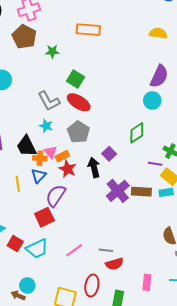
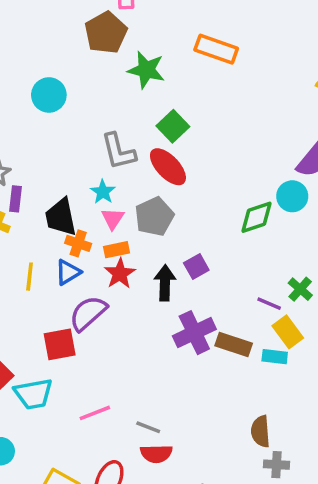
green star: (52, 52) -> (146, 70), size x1.5
green diamond: (137, 133) -> (256, 217), moved
pink triangle: (51, 152) -> (113, 219), moved

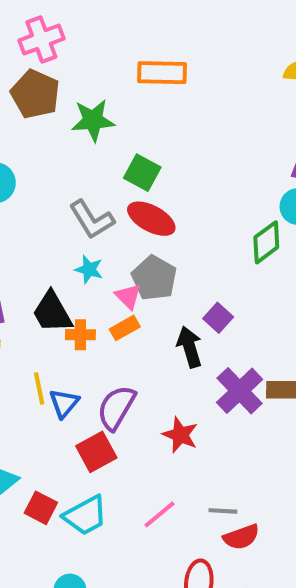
pink triangle: (113, 219) -> (128, 296), moved
blue triangle: (68, 272) -> (64, 403), moved
red star: (120, 274) -> (180, 435), moved

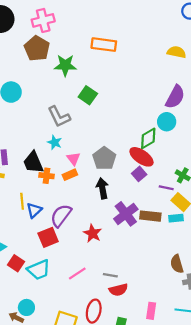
red ellipse: (151, 219) -> (142, 157), moved
gray pentagon: (154, 278) -> (104, 158), moved
purple square: (218, 318) -> (139, 174), moved

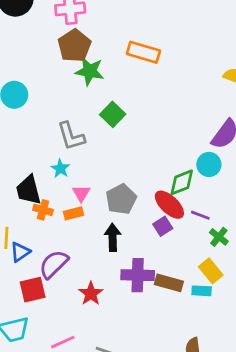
brown pentagon: (37, 48) -> (74, 46), moved
purple line: (166, 188) -> (200, 215), moved
purple cross: (126, 214) -> (138, 275), turned 30

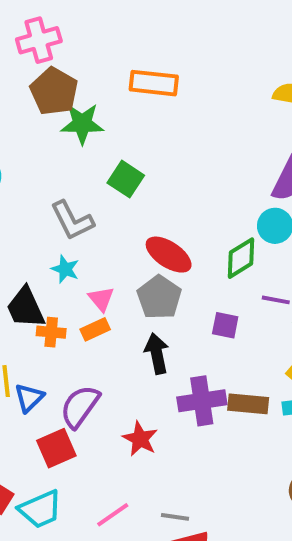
red ellipse: (169, 205) -> (169, 255), moved
purple square: (163, 226) -> (225, 325), turned -36

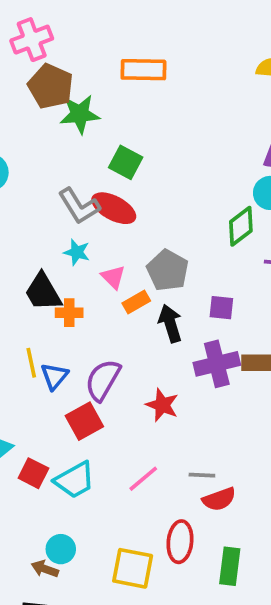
red ellipse: (169, 255) -> (114, 208), moved
purple square: (225, 325) -> (221, 308), moved
orange rectangle: (95, 329) -> (136, 302), moved

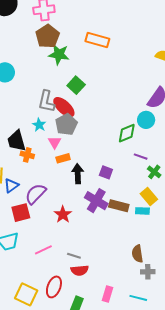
gray L-shape: (79, 206) -> (46, 101), turned 30
gray pentagon: (168, 270) -> (66, 124), moved
purple cross: (217, 364) -> (96, 201), turned 30

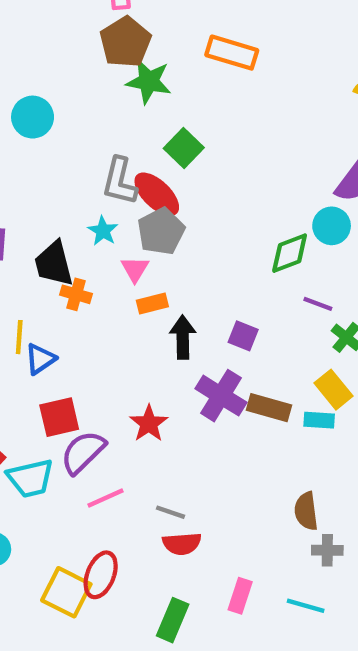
purple semicircle: (36, 194) -> (83, 452), moved
red ellipse: (54, 287) -> (101, 575), moved

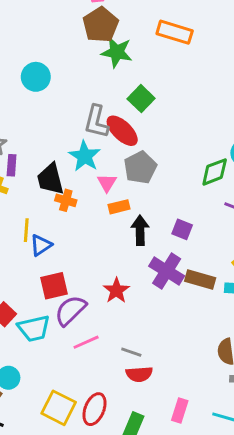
cyan star: (103, 231) -> (85, 156), size x1.5
gray pentagon: (161, 231) -> (140, 167), moved
red ellipse: (101, 575) -> (94, 409), moved

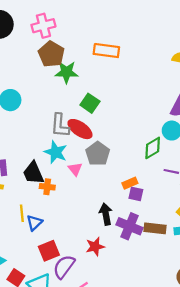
orange rectangle: (119, 207) -> (130, 183), moved
black arrow: (140, 230) -> (106, 214), moved
red star: (116, 290) -> (95, 247), turned 30

